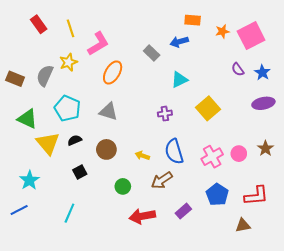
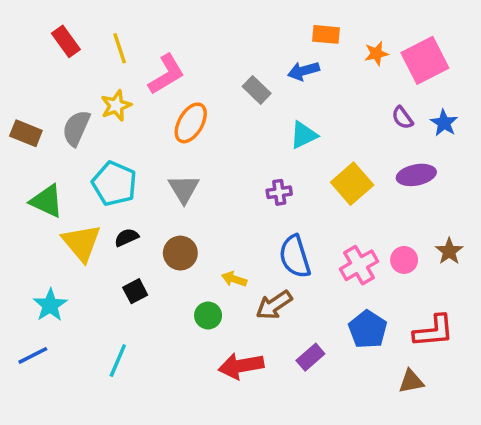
purple ellipse: (263, 103) -> (416, 175), moved
gray triangle: (108, 112) -> (184, 189), turned 42
yellow arrow: (142, 156) -> (234, 279), moved

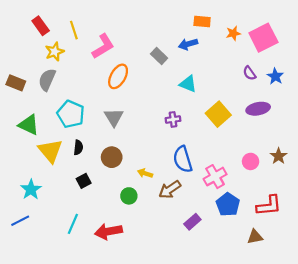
yellow star: (116, 106) -> (55, 52), moved
cyan triangle: (303, 135) -> (188, 84), turned 48
black semicircle: (127, 237) -> (78, 147), turned 120
pink cross: (359, 265) -> (215, 177), moved
red arrow: (241, 366) -> (108, 231), moved

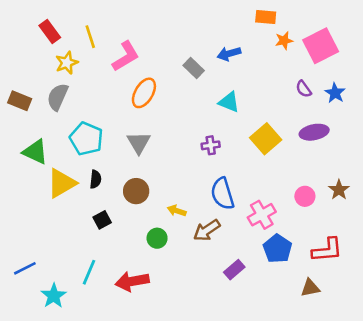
orange rectangle: (202, 21) -> (266, 17), moved
yellow triangle: (50, 151) -> (62, 183), turned 40
cyan star: (31, 189) -> (54, 296), moved

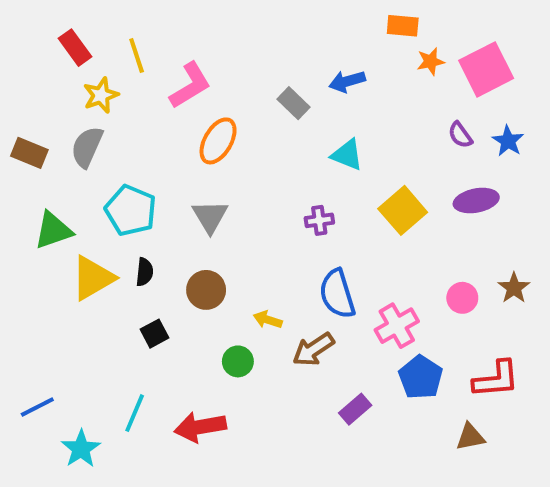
green triangle: (35, 152) -> (53, 230), turned -44

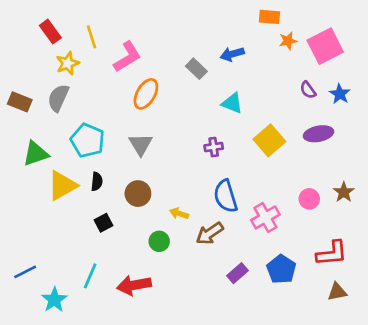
blue pentagon: (421, 377) -> (281, 269), moved
brown triangle: (470, 437) -> (337, 292), moved

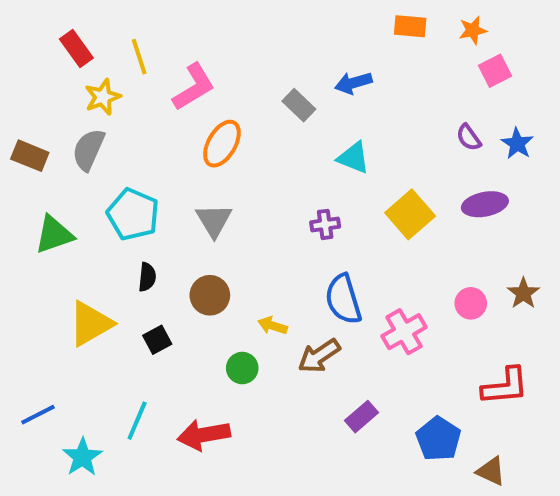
orange star: (288, 41) -> (473, 30), moved
pink square: (325, 46) -> (495, 71), size x0.6
yellow triangle: (62, 186) -> (91, 324), moved
blue pentagon: (281, 269) -> (438, 439), moved
brown triangle: (337, 292) -> (491, 471), moved, turned 36

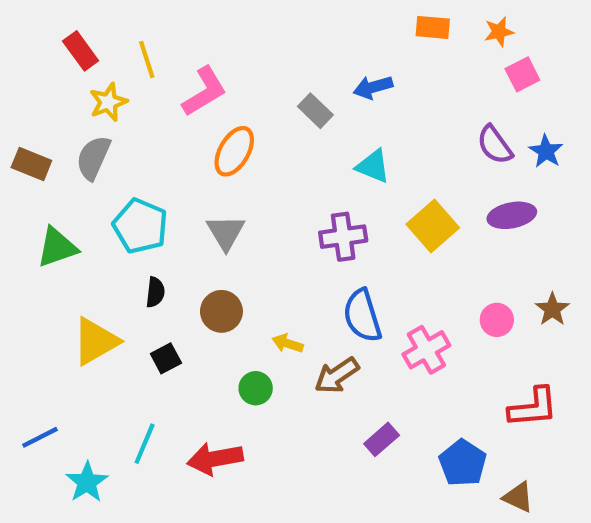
purple semicircle: (469, 137) -> (495, 145), size x1.4
purple cross: (325, 224) -> (343, 237), size x1.5

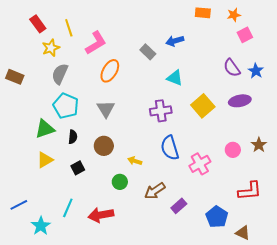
gray semicircle: (93, 158) -> (60, 74), moved
green triangle: (57, 247) -> (45, 129), moved
yellow triangle: (95, 341) -> (45, 160), size x0.7
brown arrow: (337, 375) -> (155, 191), moved

